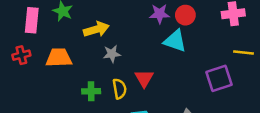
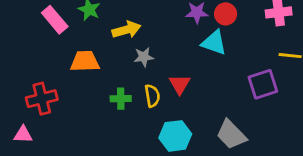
pink rectangle: (32, 20) -> (55, 20), turned -45
red cross: (21, 55) -> (42, 99), moved, size x1.5

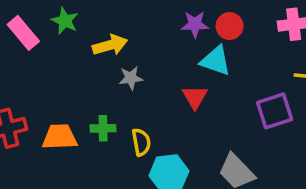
orange trapezoid: (85, 61) -> (60, 137), moved
red triangle: (180, 84) -> (195, 97), moved
yellow semicircle: (152, 96) -> (141, 142), moved

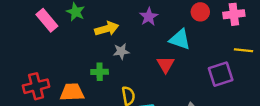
purple star: (195, 24) -> (149, 17), moved, turned -30
red circle: (230, 26) -> (200, 12), moved
green cross: (103, 128) -> (100, 72), moved

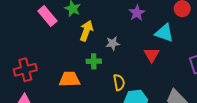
yellow arrow: (107, 29) -> (86, 31), moved, turned -54
red cross: (36, 86) -> (25, 70), moved

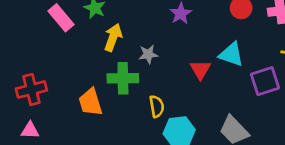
cyan triangle: (164, 33) -> (231, 54), moved
green cross: (94, 61) -> (123, 78), size x1.5
orange trapezoid: (70, 79) -> (91, 102), turned -105

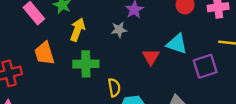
gray star: (148, 54) -> (119, 30), moved
orange trapezoid: (91, 102) -> (45, 53), moved

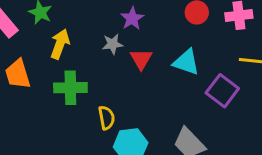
red triangle: (151, 57) -> (141, 59), moved
purple square: (205, 66) -> (222, 91), turned -35

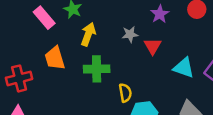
purple star: (132, 18) -> (160, 14), moved
cyan triangle: (186, 62) -> (184, 68), moved

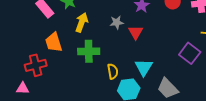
cyan triangle: (184, 68) -> (144, 67), moved, turned 42
red cross: (19, 78) -> (36, 65), moved

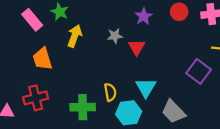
green cross: (89, 51) -> (83, 107), moved
red cross: (36, 65) -> (36, 98), moved

